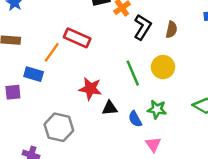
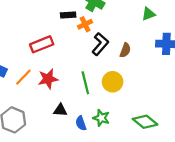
red rectangle: (77, 38) -> (42, 44), turned -55
orange line: (52, 52) -> (23, 77), moved
red star: (90, 89) -> (48, 79), moved, turned -30

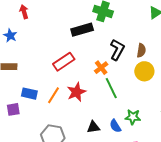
black rectangle: (68, 15) -> (82, 30), size x1.5
orange cross: (85, 24) -> (101, 68), moved
yellow circle: (113, 82) -> (144, 71), moved
black triangle: (60, 110) -> (93, 127), moved

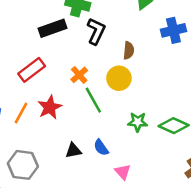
black L-shape: (117, 50) -> (96, 31), moved
yellow circle: (144, 71) -> (119, 78), moved
green star: (133, 117) -> (138, 122), moved

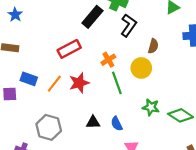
black rectangle: (53, 28) -> (92, 17), turned -40

